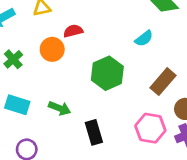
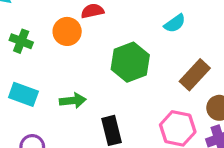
green cross: (13, 59) -> (21, 41), turned -30
green arrow: (60, 108) -> (73, 101), turned -30

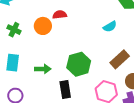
green hexagon: (130, 62) -> (79, 64), moved
cyan rectangle: (23, 94) -> (13, 63), turned 72

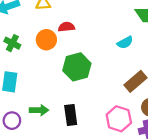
green hexagon: (79, 64) -> (77, 67), moved
green arrow: (43, 69) -> (39, 110), moved

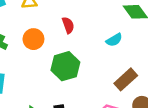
red semicircle: (66, 27) -> (68, 25), moved, turned 77

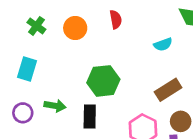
green hexagon: (65, 66) -> (103, 81), moved

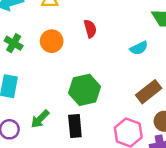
green arrow: (55, 106) -> (40, 119), turned 132

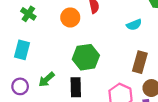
orange circle: (52, 41) -> (70, 17), moved
brown rectangle: (149, 92) -> (140, 62), turned -40

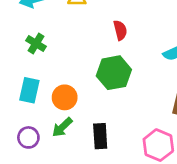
orange circle: (70, 17) -> (65, 97), moved
green hexagon: (86, 57) -> (114, 73), moved

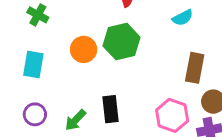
orange circle: (65, 97) -> (84, 49), moved
green arrow: (62, 127) -> (75, 120), moved

